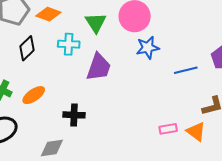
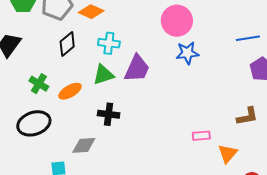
green triangle: (96, 23) -> (103, 75), moved, turned 40
blue line: (186, 70) -> (248, 38), moved
orange triangle: (196, 132) -> (228, 153), moved, turned 30

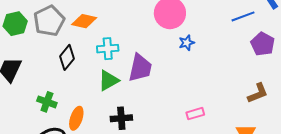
blue star: (187, 53) -> (187, 43), size x0.7
orange ellipse: (70, 91) -> (76, 118), moved, turned -30
pink rectangle: (201, 136) -> (195, 114), moved

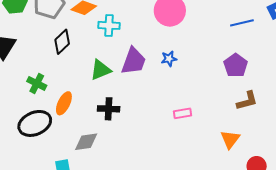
blue star: (187, 43) -> (169, 59), moved
purple pentagon: (263, 44) -> (236, 65), moved
cyan cross: (108, 49) -> (109, 25), moved

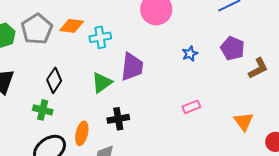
black diamond: (62, 42) -> (54, 80), moved
blue star: (169, 59) -> (190, 54), moved
brown L-shape: (247, 101) -> (258, 68), moved
orange ellipse: (64, 103) -> (82, 133), moved

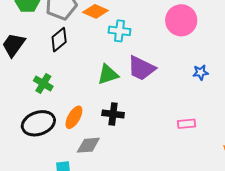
purple trapezoid: (132, 67) -> (141, 68), turned 92
black diamond: (54, 80) -> (59, 40), moved

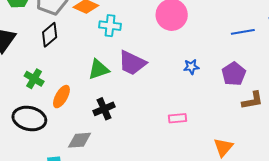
black cross: (113, 114) -> (104, 109), turned -30
orange ellipse: (74, 117) -> (61, 97), moved
black ellipse: (38, 123) -> (29, 119), turned 32

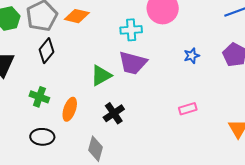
cyan cross: (110, 26) -> (131, 30), moved
black ellipse: (29, 119) -> (42, 137), size x0.7
gray diamond: (79, 140) -> (96, 149), turned -60

